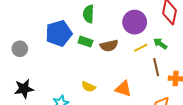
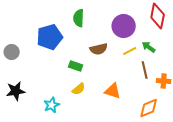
green rectangle: (85, 42) -> (76, 66), moved
yellow semicircle: (89, 87) -> (79, 89), turned -64

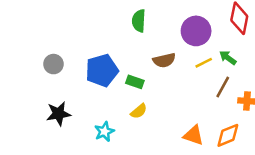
blue pentagon: (50, 37) -> (102, 70), moved
brown line: (145, 70) -> (223, 87), turned 42
orange triangle: (113, 91) -> (193, 135), moved

